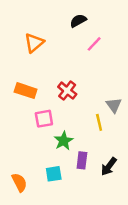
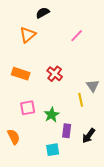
black semicircle: (78, 21) -> (43, 13), moved
pink square: (44, 119) -> (28, 108), moved
cyan square: (54, 174) -> (53, 150), moved
orange semicircle: (19, 182) -> (14, 137), moved

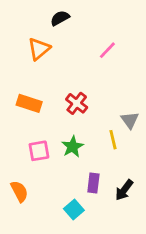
green star: (52, 115) -> (72, 147), moved
cyan square: (53, 150) -> (74, 210), turned -32

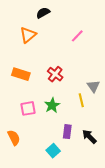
black arrow: (124, 190) -> (89, 137), turned 98

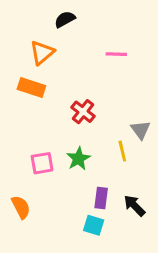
pink line: (77, 36) -> (116, 54), turned 48
orange rectangle: (21, 74) -> (31, 87), moved
cyan square: (53, 151) -> (94, 225), moved, turned -32

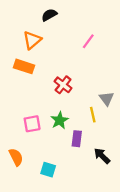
pink line: (116, 54) -> (88, 41), turned -56
purple rectangle: (101, 198) -> (77, 139), moved
cyan square: (94, 225) -> (48, 170), moved

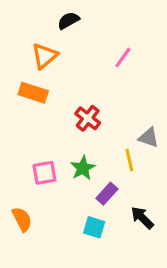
gray triangle: (107, 99) -> (149, 138), turned -35
purple rectangle: (77, 139) -> (107, 194), turned 35
cyan square: (48, 170) -> (94, 227), moved

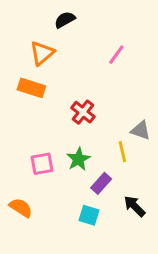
orange semicircle: (22, 219) -> (21, 208), turned -30

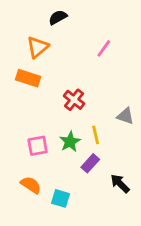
yellow line: (122, 152) -> (96, 135), moved
orange semicircle: (21, 208) -> (31, 185), moved
cyan square: (89, 215) -> (61, 198), moved

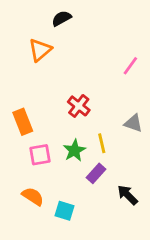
pink line: (104, 48) -> (130, 66), moved
orange rectangle: (28, 78) -> (23, 122), moved, turned 50

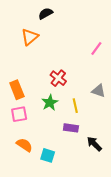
green star: (74, 150) -> (50, 103), moved
pink square: (40, 155) -> (19, 114), moved
purple rectangle: (96, 173) -> (71, 128), turned 56

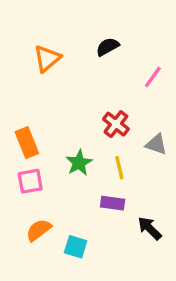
black semicircle: (46, 14) -> (108, 47), moved
red cross: (58, 78) -> (116, 124), moved
orange semicircle: (24, 145) -> (39, 230), turned -70

